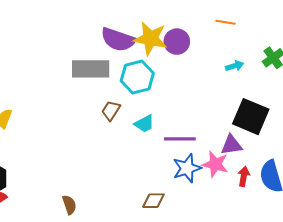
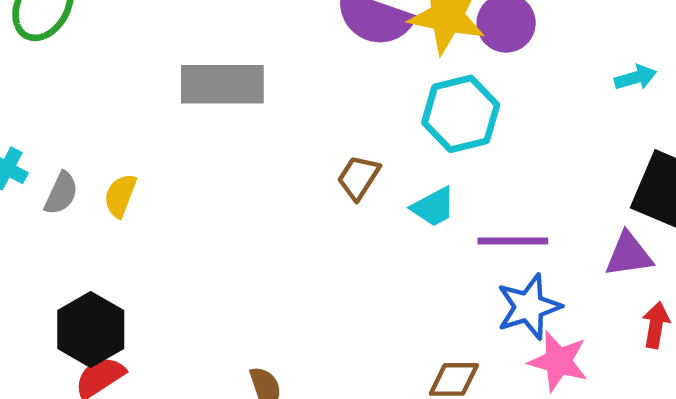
gray rectangle: (91, 69) -> (222, 84), moved
cyan hexagon: (137, 77) -> (461, 114), moved
pink star: (215, 164) -> (558, 361), moved

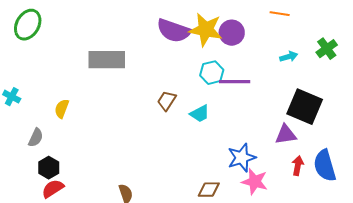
cyan hexagon: (461, 114) -> (212, 73), size x0.7
gray semicircle: (61, 193) -> (36, 138), moved
purple line: (513, 241) -> (235, 82), moved
black hexagon: (91, 330) -> (49, 168), size x0.7

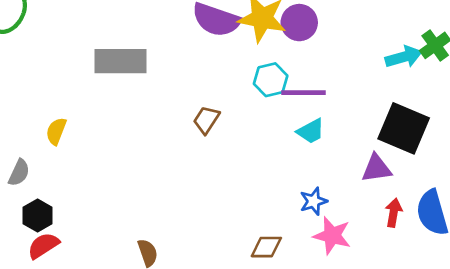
cyan arrow: (289, 57) -> (404, 57), moved, size x1.4
cyan trapezoid: (200, 114) -> (311, 131), moved
blue star: (242, 158) -> (314, 201), size x0.7

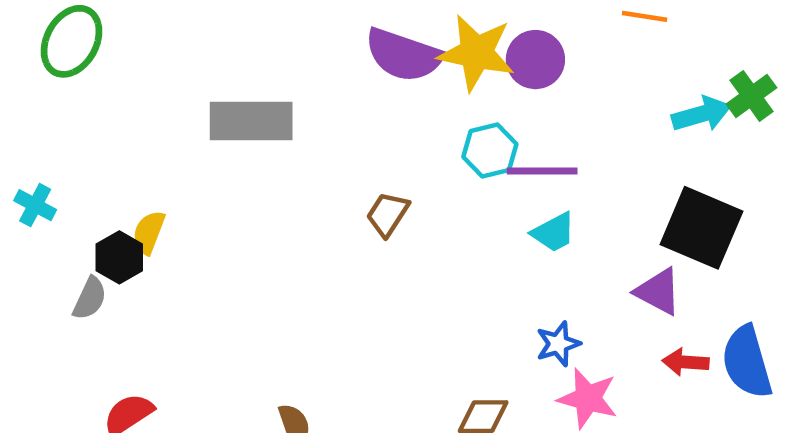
purple triangle: (376, 168) -> (658, 291), turned 36
red arrow: (394, 213) -> (686, 362), turned -96
black hexagon: (38, 216) -> (119, 257), moved

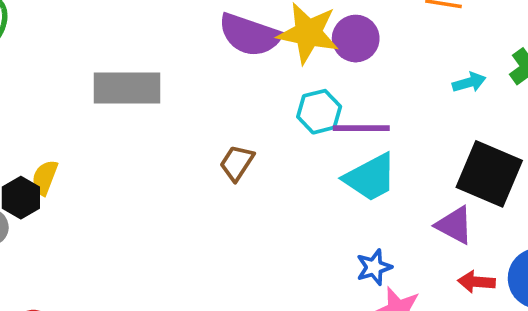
cyan arrow: (701, 114) -> (469, 82), moved, size x0.7
cyan trapezoid: (554, 232) -> (370, 178), size x1.5

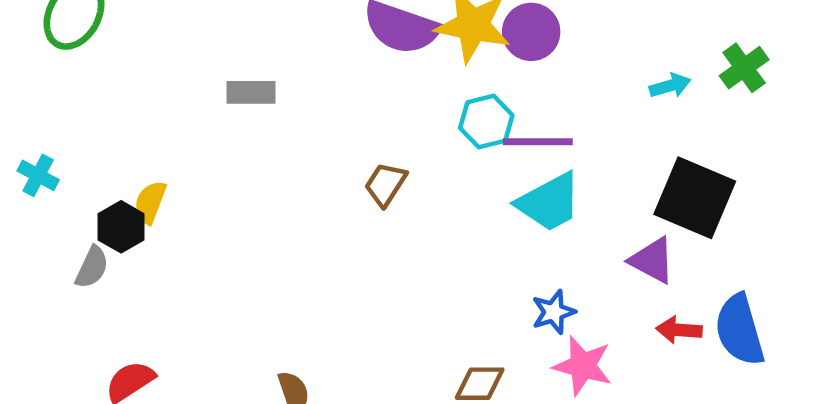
gray rectangle: (127, 88) -> (251, 92), size x0.6

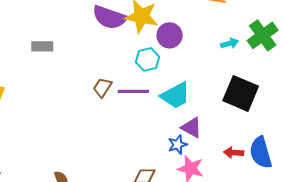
purple circle: (531, 32) -> (170, 35), moved
green cross: (744, 68) -> (263, 35), size x1.4
purple line: (538, 142) -> (133, 91), moved
purple triangle: (652, 260) -> (192, 128), moved

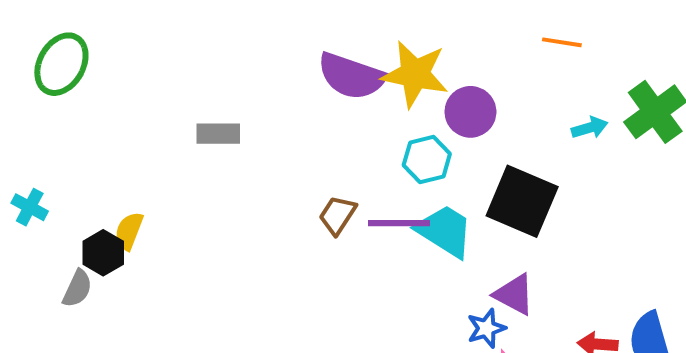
black square: (241, 93) -> (522, 201), moved
cyan trapezoid: (176, 95) -> (445, 231), moved, turned -120

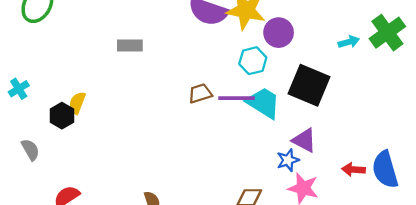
cyan cross: (30, 207) -> (19, 89), turned 30
brown trapezoid: (337, 215) -> (200, 93), turned 40
gray semicircle: (77, 289) -> (30, 150), moved, turned -55

